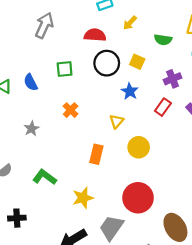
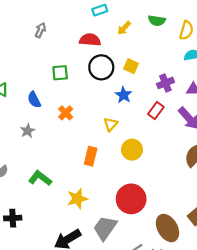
gray arrow: (44, 25) -> (40, 30), size x0.6
green semicircle: (163, 40) -> (157, 21), moved
blue semicircle: (31, 82) -> (34, 100), moved

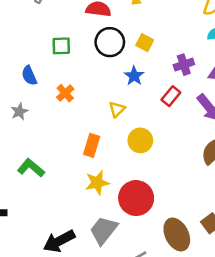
yellow star: (77, 199) -> (97, 183), moved

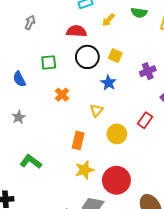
blue semicircle: (29, 76) -> (19, 79), moved
orange cross: (65, 93) -> (62, 95), moved
red rectangle: (171, 96) -> (145, 120), moved

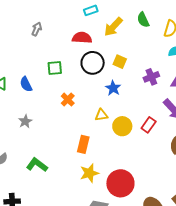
green semicircle: (139, 13) -> (143, 20), turned 56
yellow arrow: (108, 20) -> (113, 27), size x1.5
yellow triangle: (97, 110) -> (101, 115), turned 40
yellow circle: (117, 134) -> (122, 126), moved

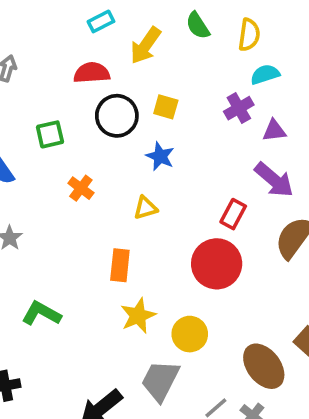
purple cross: (151, 77) -> (239, 108), moved
yellow circle: (122, 126) -> (190, 334), moved
red circle: (120, 183) -> (217, 264), moved

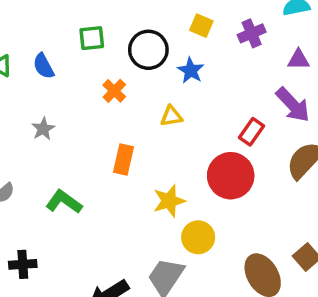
purple cross: (239, 108) -> (252, 33), moved
black circle: (117, 116) -> (148, 50), moved
orange rectangle: (120, 265) -> (124, 160), moved
yellow star: (138, 316) -> (169, 201), moved

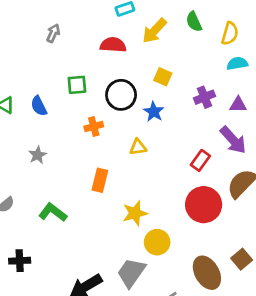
purple cross: (252, 33) -> (204, 97), moved
orange cross: (114, 91) -> (94, 126), turned 30
red circle: (231, 176) -> (204, 205), moved

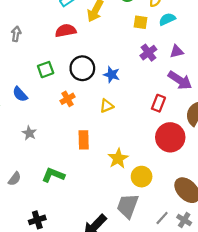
yellow square: (163, 77) -> (140, 22), moved

